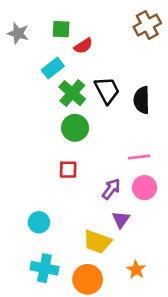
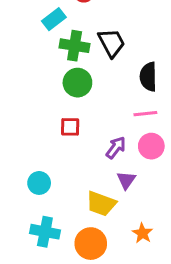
green cross: (72, 93) -> (75, 46), turned -32
black semicircle: (142, 100) -> (148, 77), moved

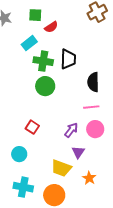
black trapezoid: (111, 43) -> (68, 59), turned 30
red square: (70, 127) -> (32, 127), moved, turned 32
orange star: (142, 233) -> (89, 178), moved

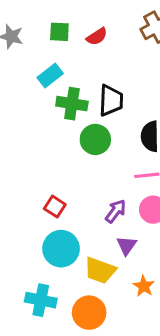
red semicircle: (51, 27) -> (97, 37), moved
green circle: (45, 86) -> (95, 139), moved
cyan circle: (19, 154) -> (61, 249), moved, size x1.5

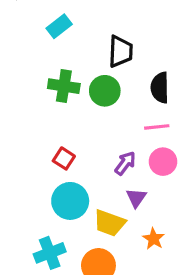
green cross: (72, 104) -> (64, 86), moved
cyan cross: (41, 300) -> (50, 253), turned -32

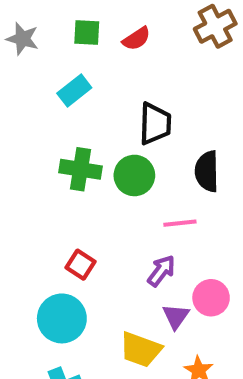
pink line: (157, 127) -> (180, 223), moved
pink circle: (163, 162) -> (211, 298), moved
cyan circle: (70, 201) -> (62, 318), moved

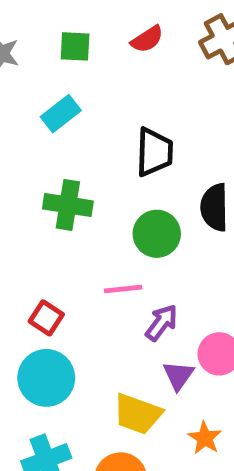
red semicircle: (136, 39) -> (147, 39), moved
green circle: (134, 175) -> (157, 234), moved
pink line: (180, 223) -> (123, 289), moved
red square: (80, 265) -> (46, 318), moved

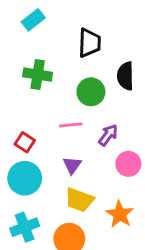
purple arrow: (162, 323) -> (108, 135), moved
purple triangle: (178, 376) -> (72, 165), moved
orange star: (205, 438) -> (120, 214), size x1.4

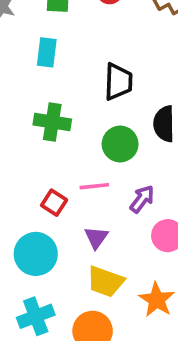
cyan rectangle: (33, 20) -> (47, 52), turned -45
red square: (25, 142) -> (54, 203), moved

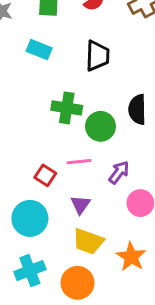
cyan rectangle: (47, 52) -> (39, 50), turned -75
black trapezoid: (118, 82) -> (97, 56), moved
green cross: (52, 122) -> (67, 108), moved

